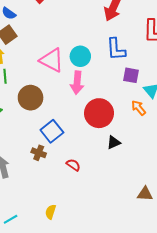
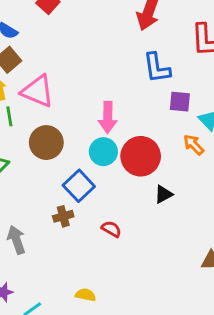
cyan circle: (80, 56) -> (103, 152), moved
pink triangle: (52, 60) -> (38, 91), moved
brown cross: (39, 153) -> (63, 216), turned -32
yellow semicircle: (51, 212) -> (86, 295), turned 88

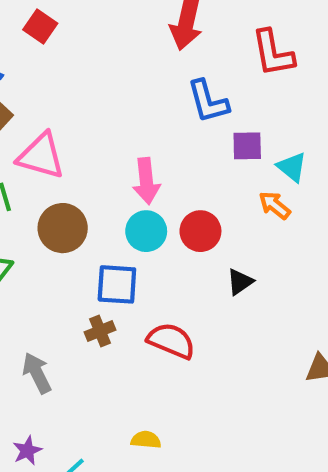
red circle: (141, 156) -> (200, 231), size x0.7
blue square: (79, 186) -> (117, 284), turned -36
red semicircle: (111, 229) -> (171, 341), size x1.6

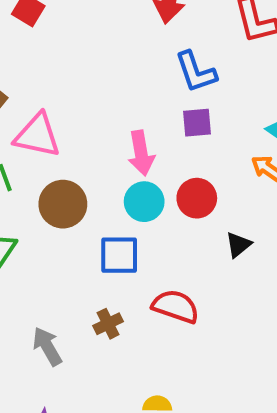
purple square: (247, 146) -> (197, 123), moved
brown cross: (100, 331) -> (108, 324), moved

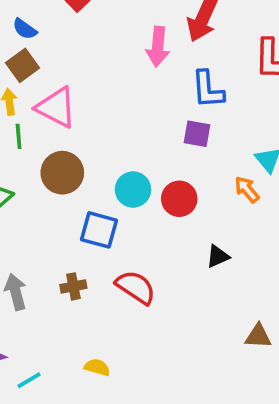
pink arrow: (141, 153) -> (158, 47), moved
black triangle: (238, 245) -> (218, 256), moved

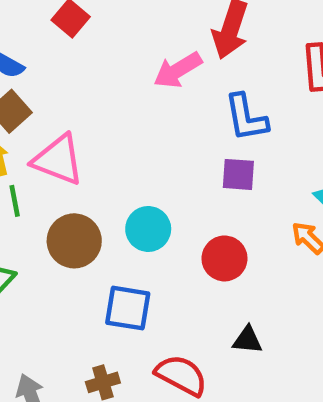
pink arrow: (158, 47) -> (178, 70), turned 60
cyan circle: (133, 190) -> (148, 229), moved
black triangle: (218, 256) -> (247, 340), moved, turned 35

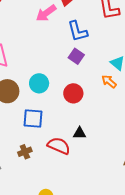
purple square: (238, 174) -> (76, 56), turned 35
black triangle: (247, 340) -> (79, 133), moved

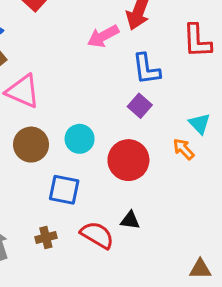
red circle: (73, 93) -> (128, 160), size x1.4

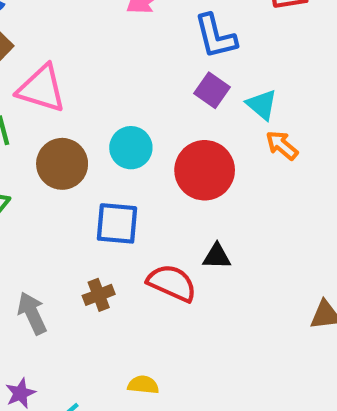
cyan triangle: (199, 124) -> (262, 105), moved

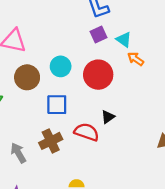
purple square: (212, 90) -> (99, 34), turned 35
black triangle: (217, 256) -> (108, 117), turned -32
brown cross: (99, 295) -> (51, 141), size x1.5

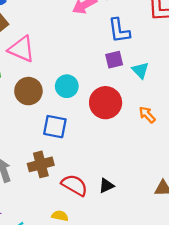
orange arrow: (136, 59) -> (147, 115), moved
black triangle: (108, 117) -> (106, 186), moved
red semicircle: (87, 132) -> (74, 185), moved

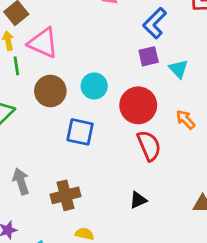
blue L-shape: (119, 30) -> (155, 23), turned 52
brown cross: (41, 164) -> (65, 195), moved
red semicircle: (74, 185) -> (149, 146), moved, turned 36

